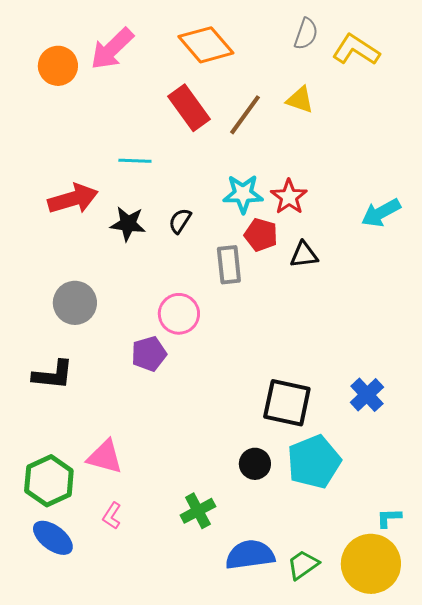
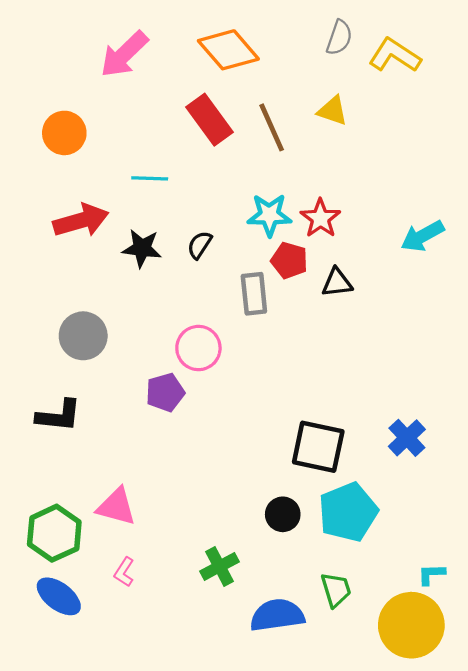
orange circle: (58, 66) -> (64, 133), moved
brown line: (245, 115) -> (272, 127), turned -60
green trapezoid: (303, 565) -> (336, 590), moved, turned 108

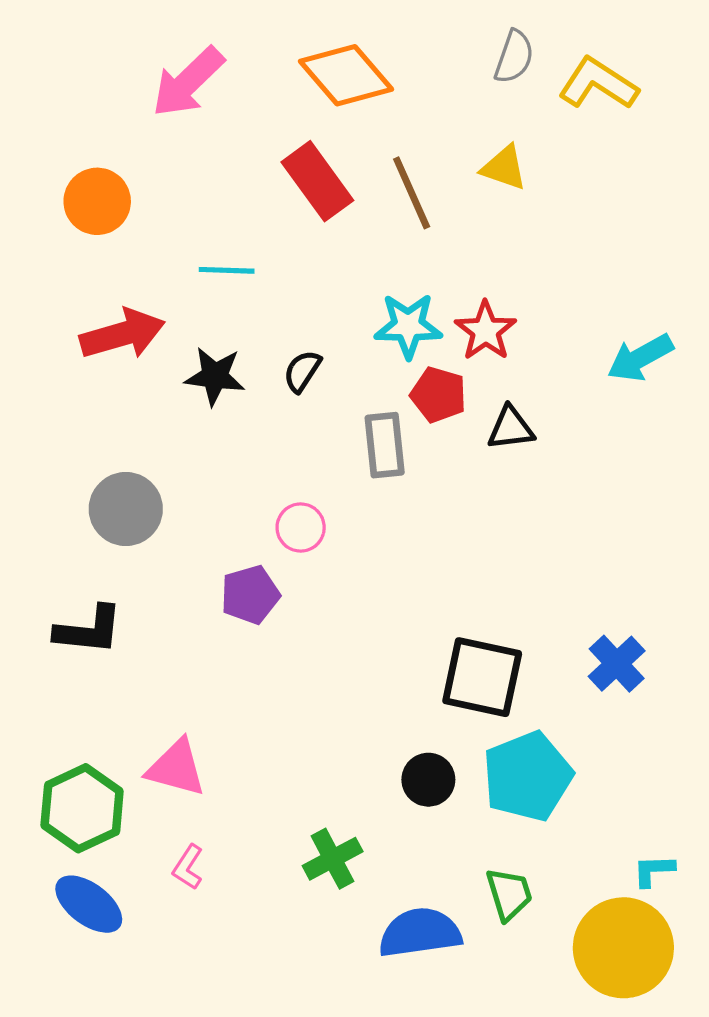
pink circle: (198, 348) -> (301, 527), size x0.7

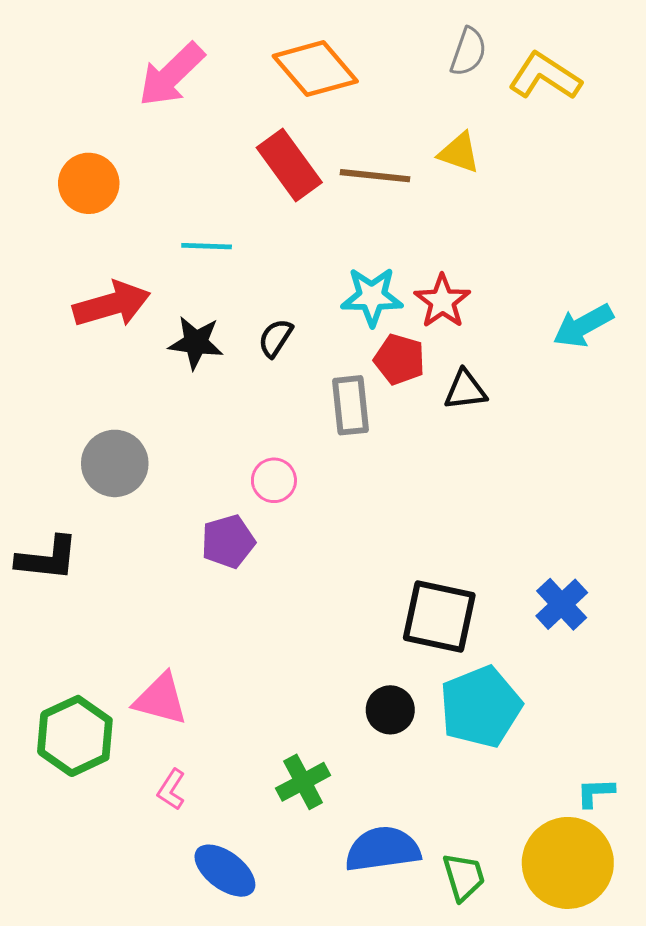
brown line: (412, 193) -> (375, 176), turned -60
black L-shape: (89, 630) -> (47, 558), moved
green trapezoid: (509, 894) -> (464, 877), moved
blue ellipse: (89, 904) -> (225, 871), moved

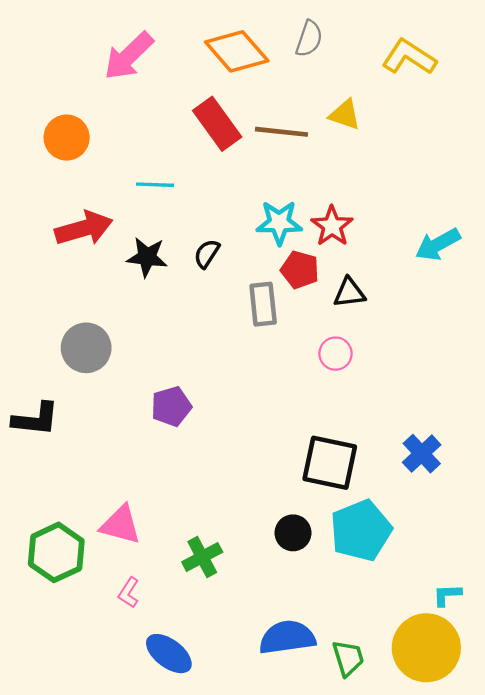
gray semicircle: (468, 52) -> (309, 39), moved
pink circle: (274, 480) -> (336, 354), moved
green cross: (303, 782) -> (202, 557), moved

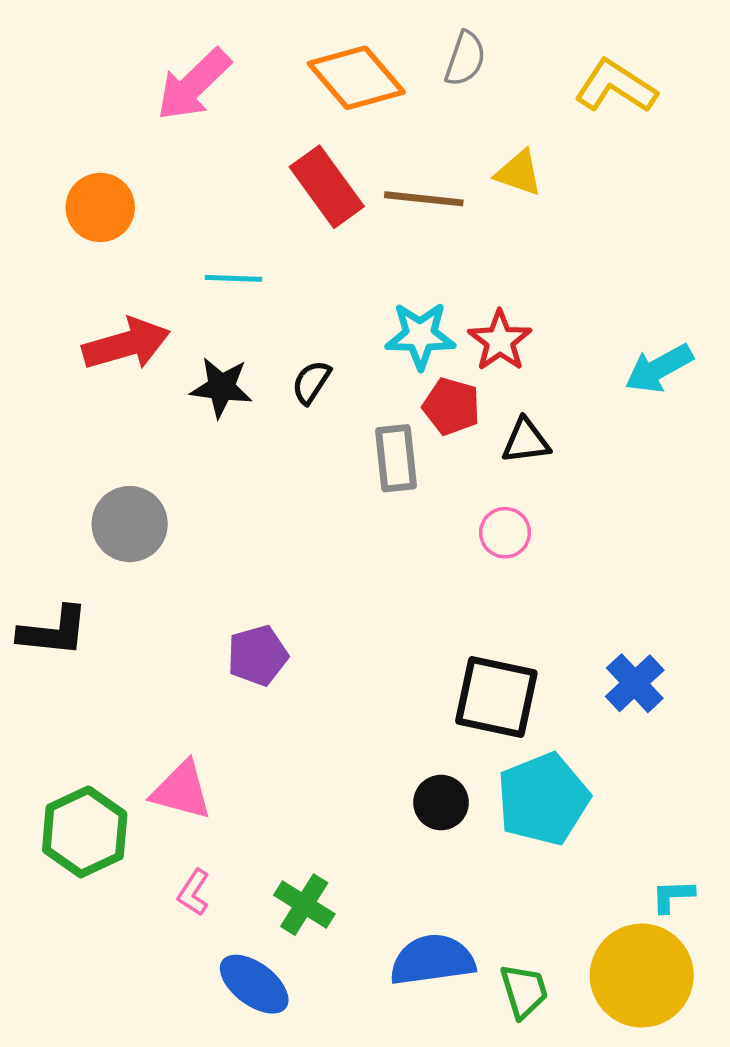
purple pentagon: (171, 406) -> (258, 655), moved
green cross: (202, 557) -> (304, 905), moved, turned -30

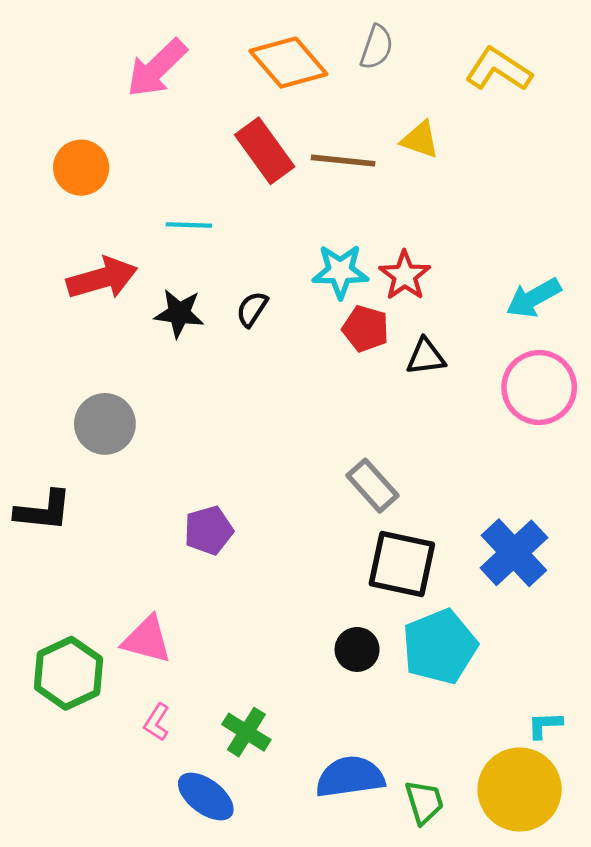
gray rectangle: (396, 458) -> (372, 486), moved, turned -36
pink circle: (505, 533) -> (539, 388), moved, size x1.8
blue cross: (635, 683) -> (514, 553), size x1.4

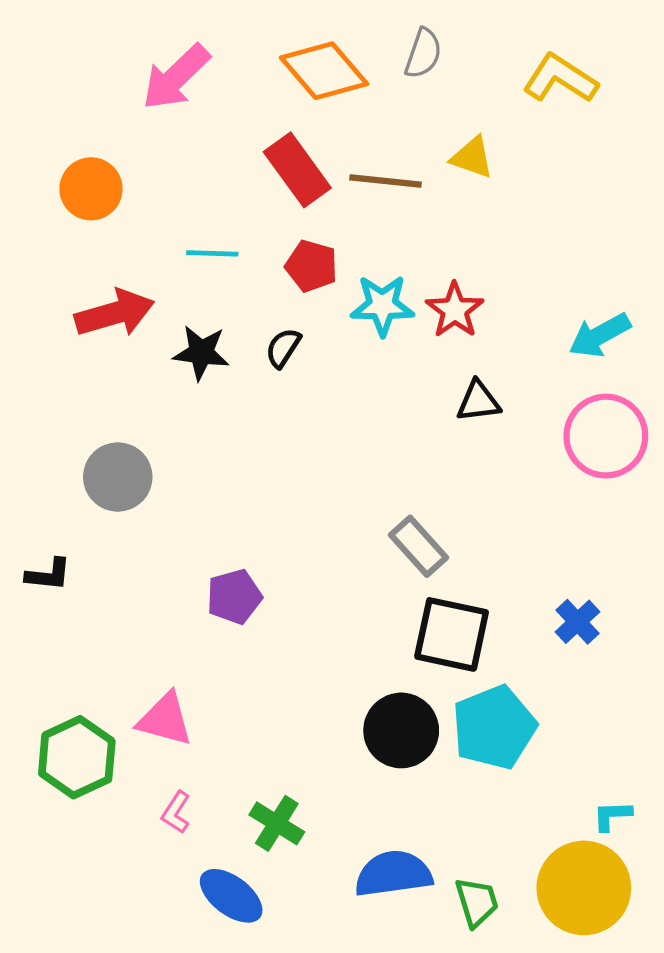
red pentagon: (365, 329) -> (311, 266), moved
black L-shape: (43, 511) -> (48, 575), size x0.7
blue cross: (514, 553) -> (578, 622), size x0.6
black circle: (357, 649) -> (401, 730), size x1.5

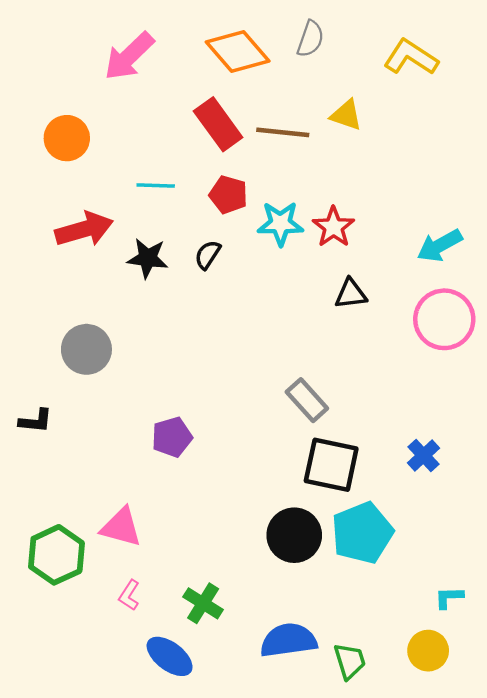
yellow circle: (584, 888) -> (428, 651), size x0.6

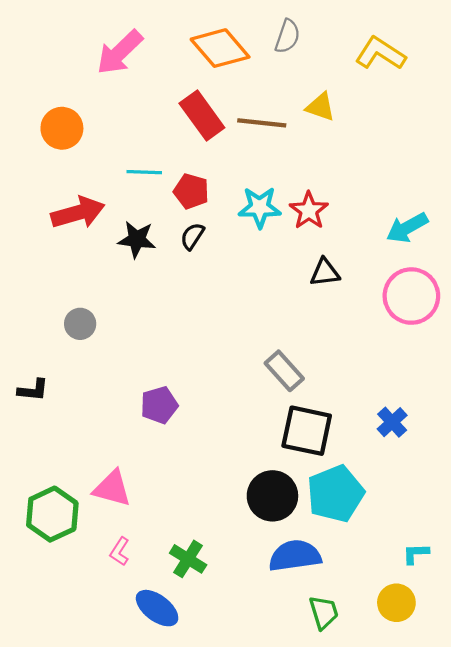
red pentagon: (228, 195) -> (191, 191), moved
gray circle: (86, 349) -> (80, 324), size x0.7
blue semicircle: (288, 640) -> (295, 556), moved

